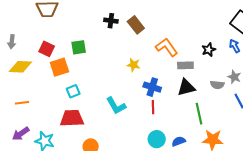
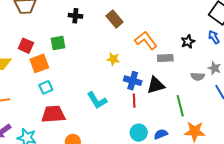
black cross: (111, 21) -> (75, 16), moved
black triangle: (186, 87) -> (156, 85), moved
cyan square: (73, 91) -> (46, 87), moved

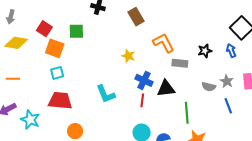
orange square: (39, 63) -> (55, 48), turned 30

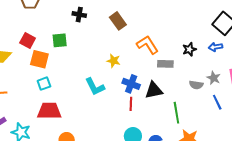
blue arrow: (231, 51) -> (216, 47), turned -72
cyan L-shape: (106, 94) -> (95, 87), moved

